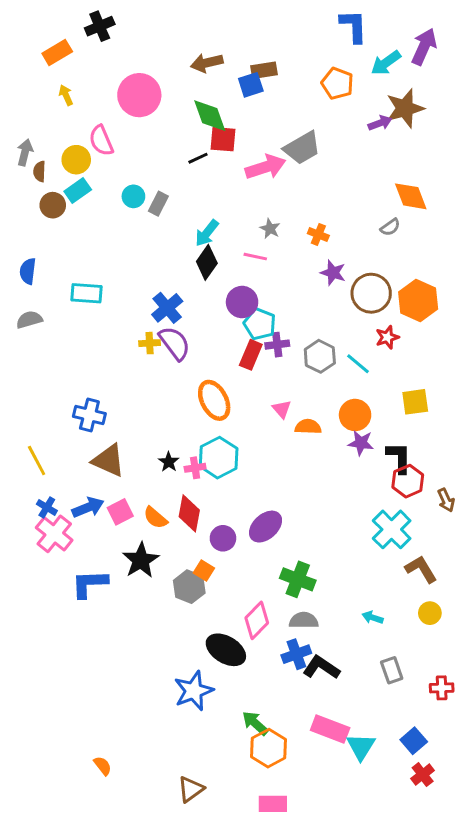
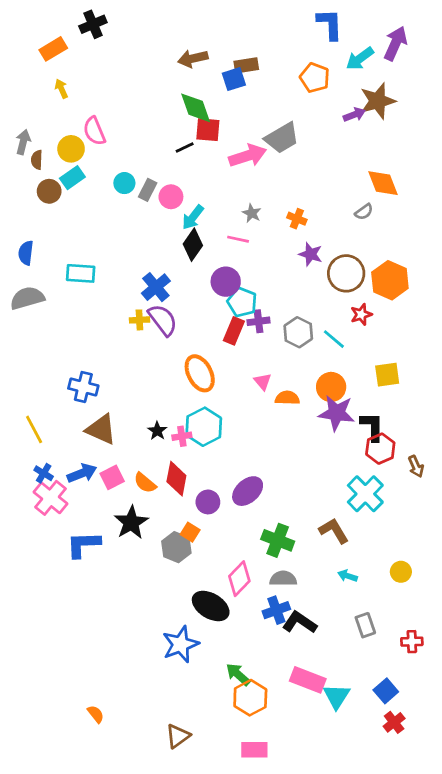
pink circle: (139, 95) -> (171, 197), moved, size x0.6
gray semicircle: (29, 320) -> (27, 298), size x1.4
purple star: (361, 443) -> (337, 413), size x1.5
brown L-shape: (421, 569) -> (334, 531), moved

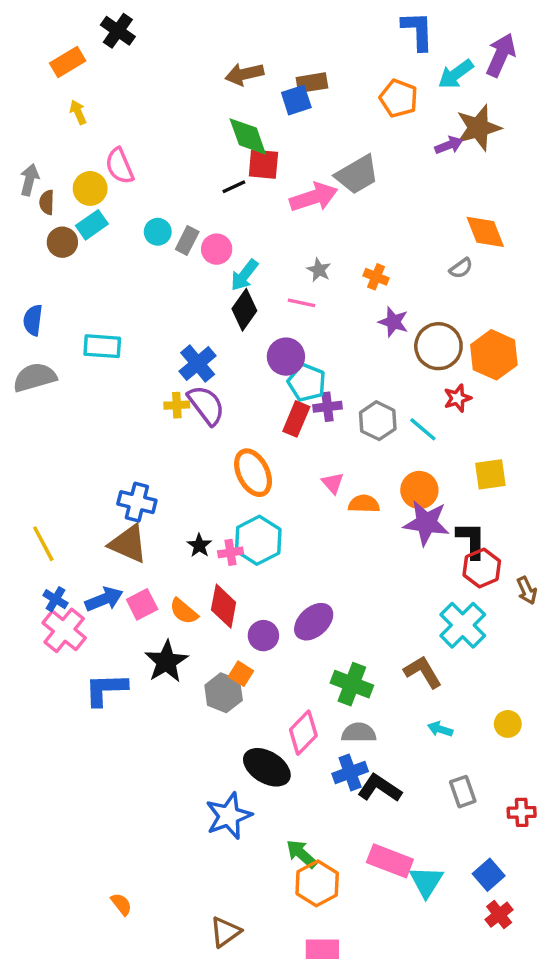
black cross: (93, 24) -> (118, 31), turned -32
blue cross: (83, 387) -> (137, 502), moved

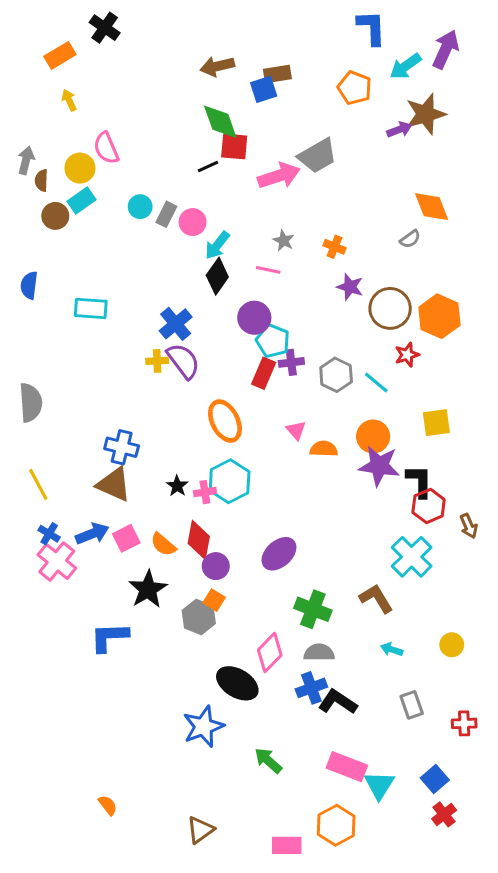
gray semicircle: (35, 377) -> (31, 403), moved, turned 102
purple circle: (263, 636) -> (216, 566), moved
blue L-shape: (106, 689) -> (109, 637), moved
orange hexagon: (317, 883) -> (336, 825), moved

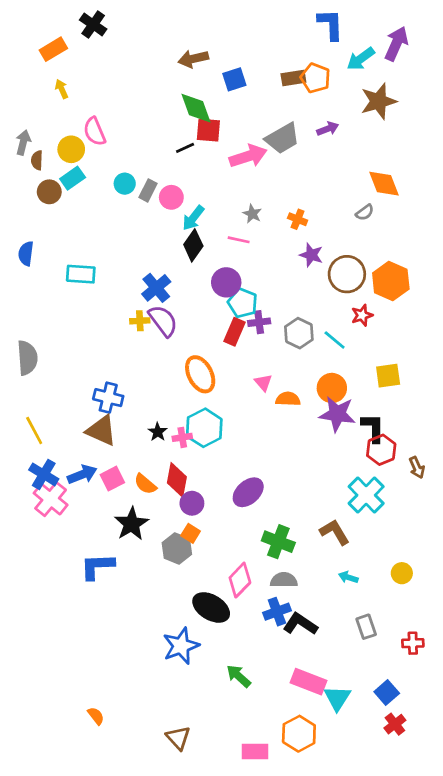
brown rectangle: (277, 74) -> (293, 78), moved
purple arrow: (399, 130) -> (328, 129), moved
blue cross: (49, 534) -> (44, 474), size x1.5
brown triangle: (200, 830) -> (178, 738), turned -36

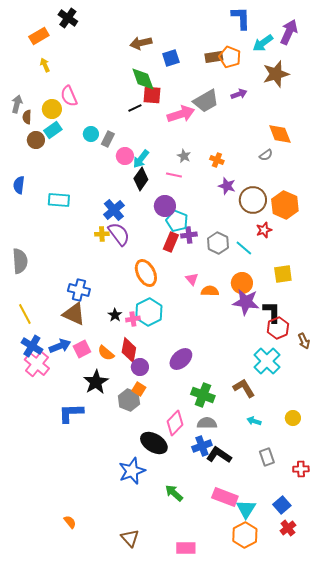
pink circle: (171, 197) -> (125, 156), moved
orange hexagon: (299, 734) -> (245, 535), moved

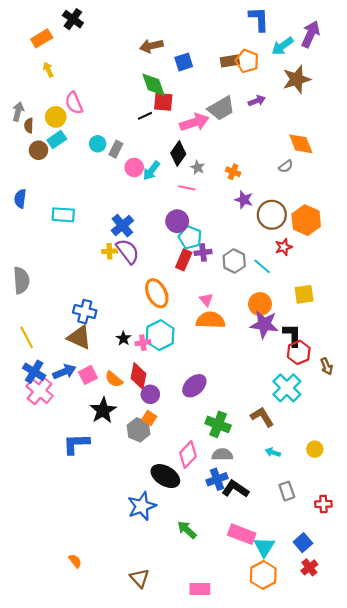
black diamond: (141, 179) -> (178, 153), moved
orange semicircle: (210, 291) -> (211, 320), moved, size x1.5

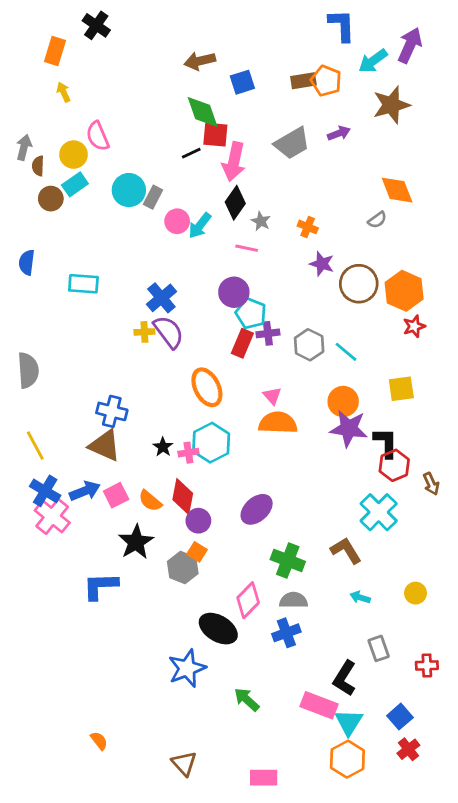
orange rectangle: (42, 38) -> (55, 51), turned -42
pink arrow: (194, 122) -> (234, 162), moved, turned 120
cyan circle: (98, 144) -> (129, 190), size x1.5
red star: (284, 247) -> (414, 326), moved
black L-shape: (235, 489) -> (345, 678), moved, turned -92

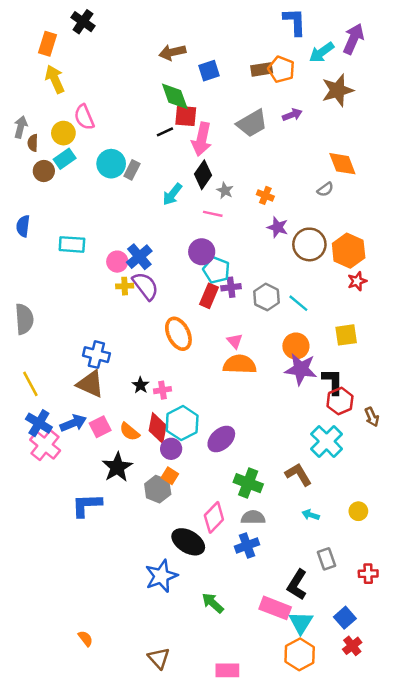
yellow arrow: (64, 92) -> (55, 79), size x1.6
pink circle: (177, 221) -> (117, 262), moved
cyan hexagon: (211, 443) -> (182, 423), moved

